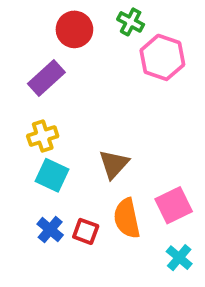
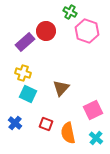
red circle: (74, 29) -> (46, 31), moved
yellow cross: (43, 136) -> (23, 73), turned 35
orange semicircle: (127, 218) -> (68, 133), moved
blue cross: (50, 230) -> (15, 123), moved

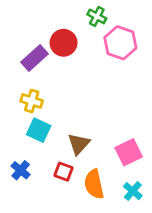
brown triangle: (61, 88) -> (79, 144), moved

